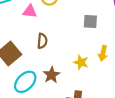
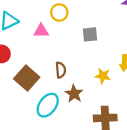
gray square: (90, 22) -> (90, 34), moved
brown semicircle: (42, 41) -> (61, 70), moved

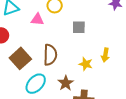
brown semicircle: (61, 70) -> (50, 55), size x1.5
brown star: (74, 94) -> (66, 83), moved

